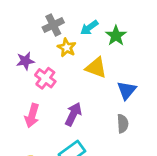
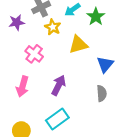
purple star: (25, 61) -> (17, 22), moved
yellow triangle: (96, 68) -> (78, 45), turned -36

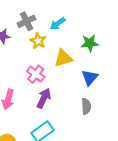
green star: (96, 17) -> (90, 43), moved, turned 30
pink cross: (34, 54) -> (36, 74), moved

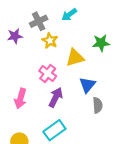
cyan arrow: (58, 24) -> (69, 15), moved
blue triangle: (90, 78) -> (87, 85), moved

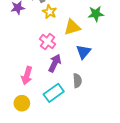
pink arrow: (20, 98) -> (27, 75), moved
gray semicircle: (98, 105) -> (77, 81), moved

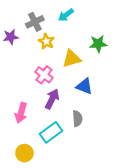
blue triangle: (83, 52) -> (84, 86), turned -49
yellow circle: (22, 103) -> (24, 153), moved

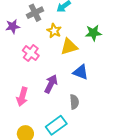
yellow star: (46, 41) -> (54, 31), moved
pink cross: (44, 75) -> (31, 53), moved
cyan rectangle: (51, 132) -> (56, 125), moved

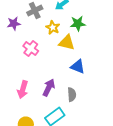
green star: (93, 33) -> (78, 24), moved
yellow triangle: (69, 47) -> (67, 43), turned 30
purple arrow: (51, 84) -> (49, 88), moved

